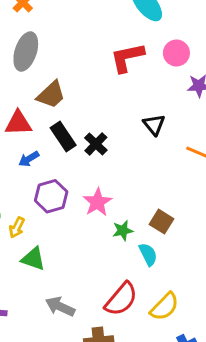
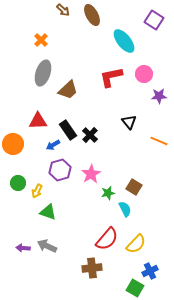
brown trapezoid: (51, 95) -> (68, 90), moved
blue arrow: (29, 159) -> (53, 145), moved
gray arrow: (60, 307) -> (47, 246), moved

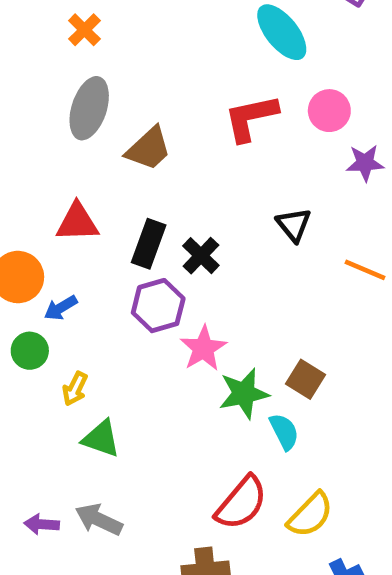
black rectangle: (68, 130) -> (149, 244), turned 54
blue arrow: (53, 145) -> (61, 308), moved
purple hexagon: (60, 170) -> (158, 306), moved
green circle: (18, 183) -> (30, 351), moved
green star: (108, 193) -> (244, 394), size x1.5

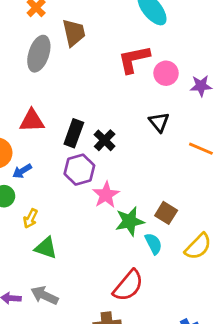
pink circle: (329, 111) -> (166, 73), moved
brown trapezoid: (149, 149) -> (74, 33), moved, turned -60
yellow semicircle: (310, 515) -> (198, 246), moved

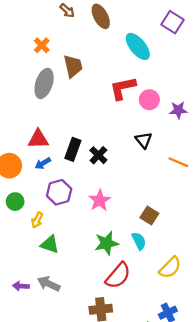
purple hexagon: (79, 170) -> (59, 192), moved
blue arrow: (22, 171) -> (43, 163), moved
green star: (130, 221) -> (107, 243), moved
yellow semicircle: (198, 246) -> (170, 268), moved

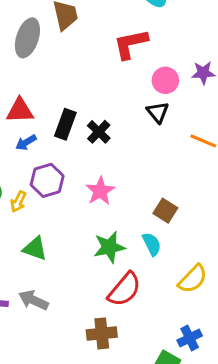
pink circle: (149, 100) -> (165, 80), moved
yellow arrow: (37, 220) -> (18, 202), moved

